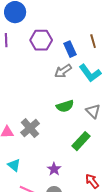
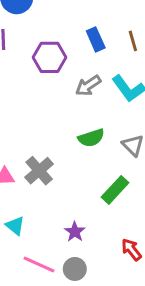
purple hexagon: (41, 40) -> (49, 57), moved
blue rectangle: (70, 49) -> (96, 39), moved

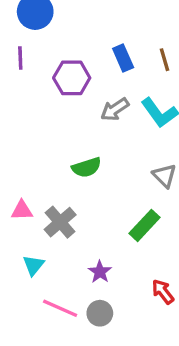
green semicircle: (91, 138) -> (87, 167), moved
gray cross: (39, 171) -> (60, 222), moved
cyan triangle: (15, 226) -> (34, 265), turned 30

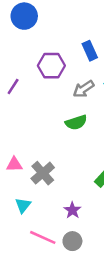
purple line: (20, 58) -> (13, 87), moved, turned 35
green semicircle: (87, 167) -> (76, 122), moved

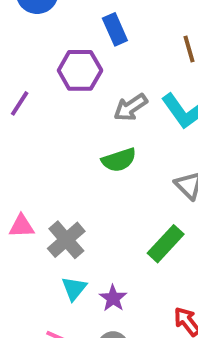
blue rectangle: (90, 51) -> (115, 29), moved
cyan triangle: (23, 205) -> (74, 288), moved

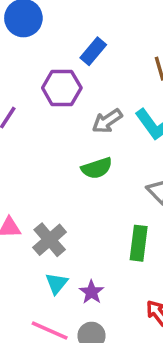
blue rectangle: (115, 29) -> (93, 51), turned 64
green rectangle: (166, 244) -> (139, 243), turned -36

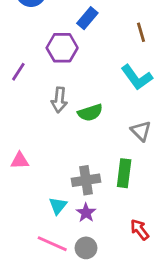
gray arrow: (107, 121) -> (59, 100), moved, turned -50
gray cross: (50, 240) -> (86, 180), moved, turned 32

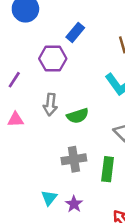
pink triangle: (20, 161) -> (16, 119), moved
gray cross: (86, 180) -> (74, 159), moved

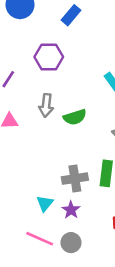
blue rectangle: (75, 32) -> (71, 15), moved
gray cross: (74, 159) -> (75, 179), moved

